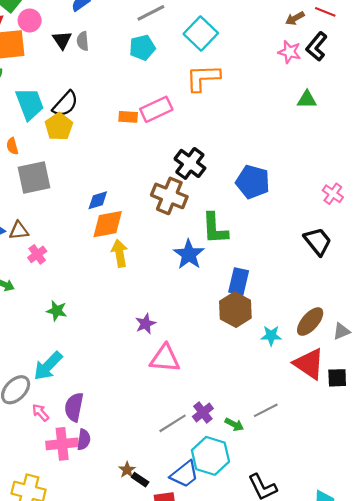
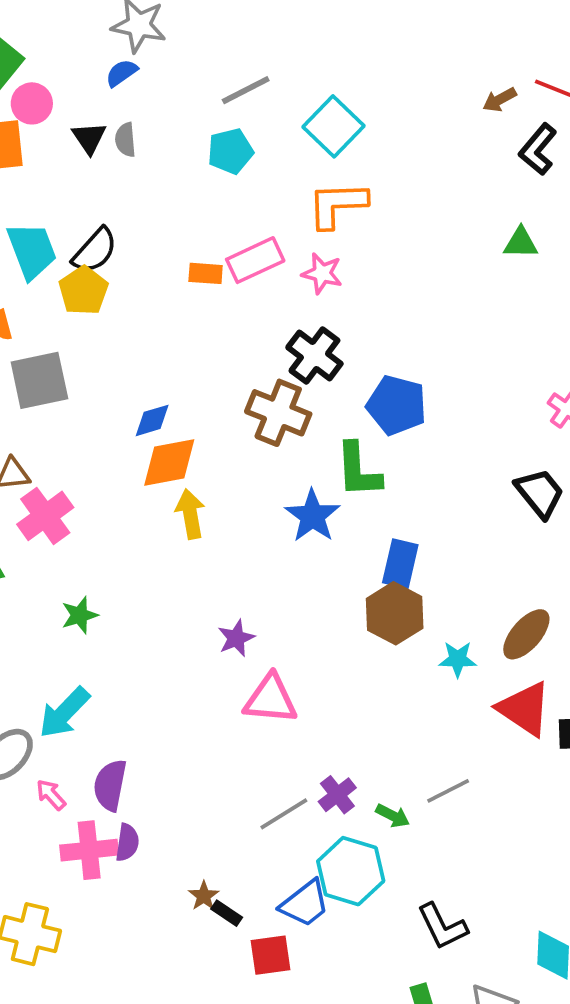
pink star: (290, 52) -> (322, 273), moved
blue pentagon: (253, 182) -> (397, 405), moved
pink cross: (37, 254) -> (45, 516), size x1.6
green star: (57, 311) -> (80, 615), turned -30

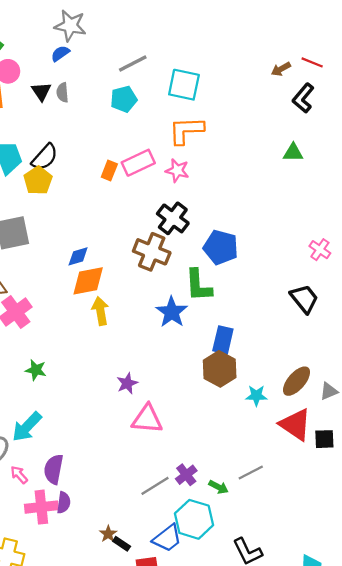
cyan square: (334, 126) -> (184, 85), turned -32
orange rectangle: (206, 273) -> (109, 171), turned -72
green star: (80, 615) -> (36, 370), turned 30

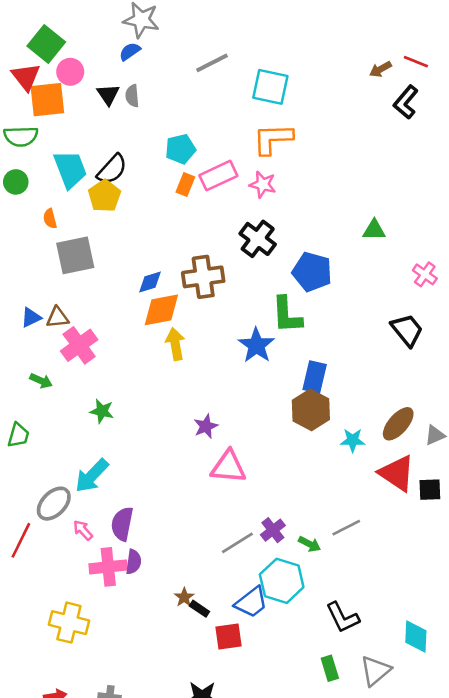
cyan pentagon: (124, 99) -> (180, 149), moved
green triangle: (293, 153) -> (374, 230), moved
brown cross: (152, 252) -> (203, 277), moved, turned -30

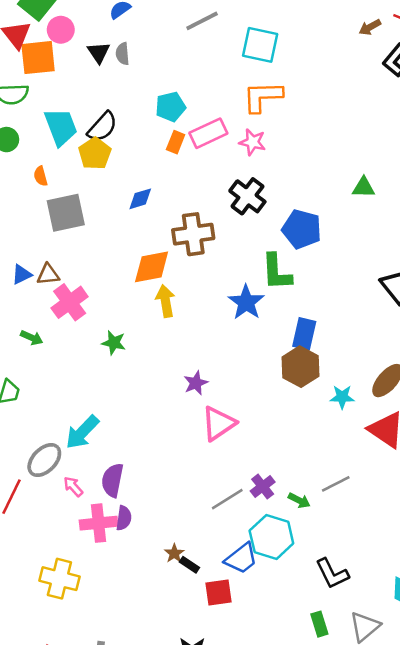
blue diamond: (150, 282) -> (140, 199), moved
green star: (102, 411) -> (114, 343), moved
pink triangle: (229, 467) -> (218, 423), turned -39

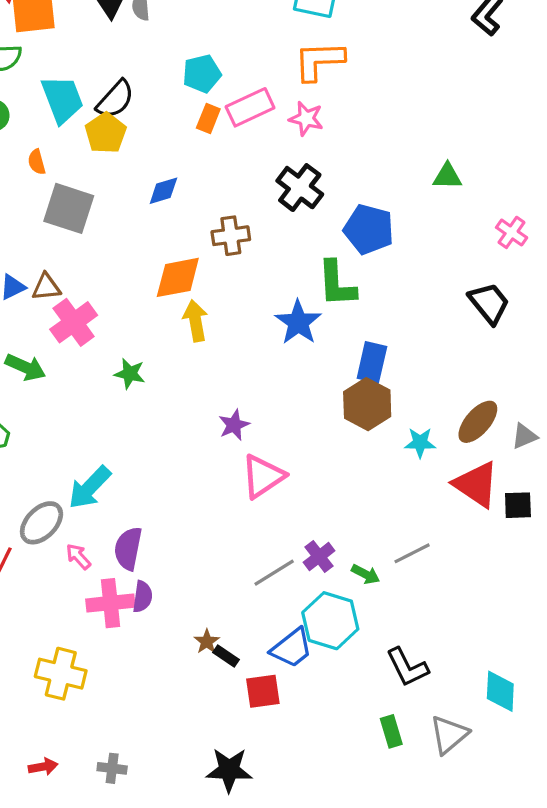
gray square: (66, 213) -> (69, 208), turned 30
brown cross: (193, 234) -> (231, 236), size x0.7
green arrow: (32, 338) -> (25, 367), size x1.4

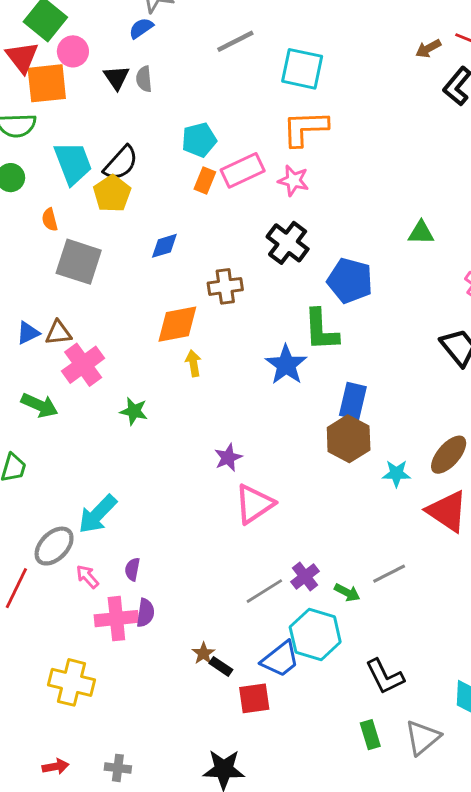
yellow arrow: (195, 321) -> (193, 363), size x0.7
purple semicircle: (128, 549) -> (132, 569), size x0.6

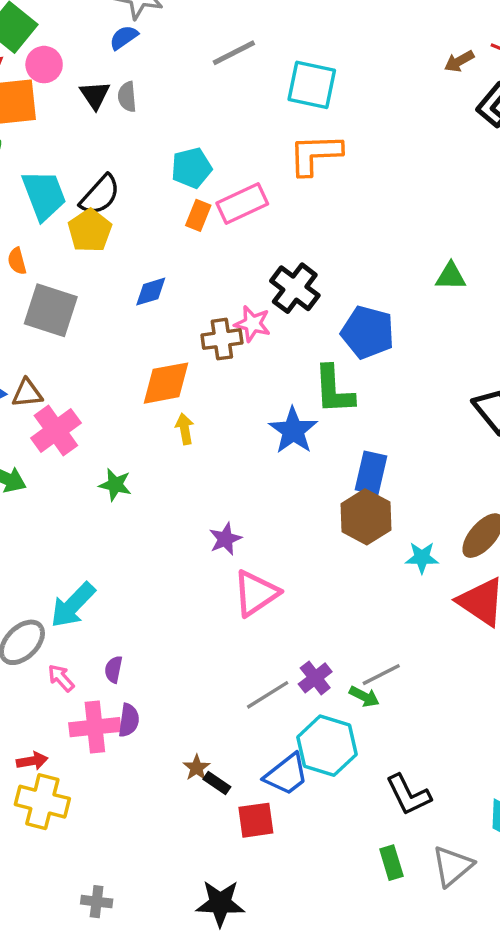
pink star: (293, 180) -> (252, 324), moved
gray line: (389, 574) -> (381, 675), moved
red arrow: (56, 767) -> (32, 761), moved

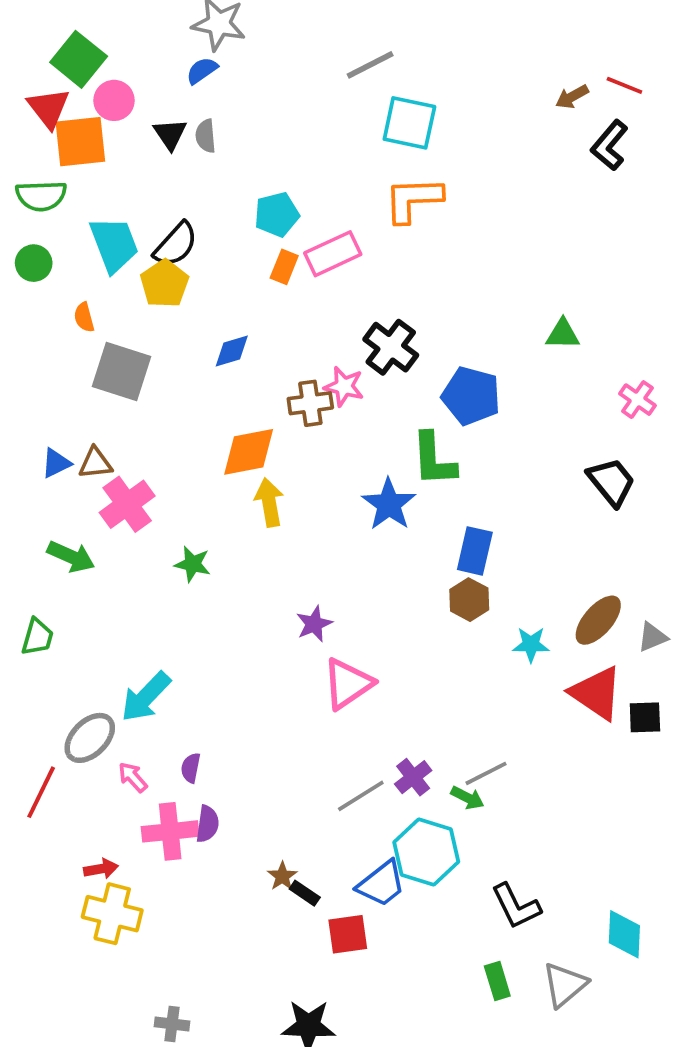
gray line: (234, 53) -> (370, 65), moved
yellow arrow: (185, 429) -> (269, 502), size x1.4
brown hexagon: (366, 517) -> (469, 600), size x0.7

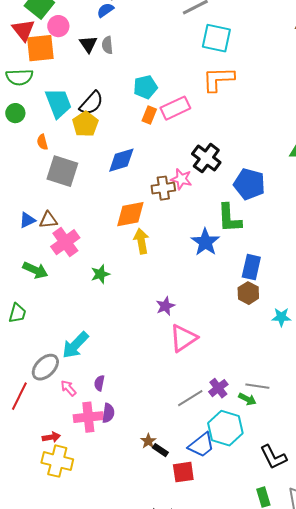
blue diamond: (232, 351) -> (121, 160), size x1.4
green star: (193, 564) -> (100, 274), turned -30
gray line: (486, 773) -> (257, 386), turned 35

